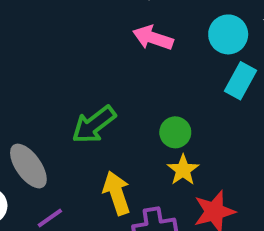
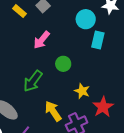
pink arrow: (153, 38) -> (42, 40), moved, turned -54
green circle: (175, 132) -> (63, 64), moved

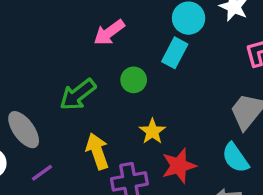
cyan rectangle: (98, 40) -> (175, 53), moved

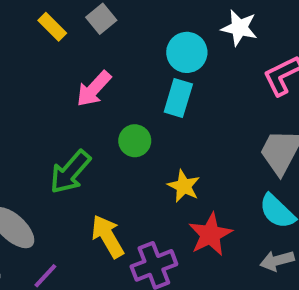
yellow star: (152, 131) -> (184, 186), moved

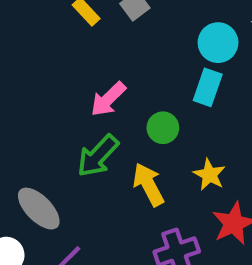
pink arrow: (94, 89) -> (108, 99), moved
yellow arrow: (108, 236) -> (148, 185), moved

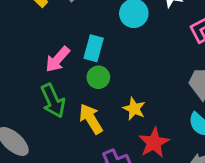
cyan rectangle: (208, 87) -> (94, 48), moved
green arrow: (98, 156) -> (53, 101), turned -64

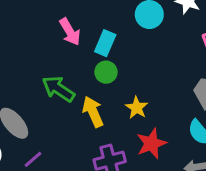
pink arrow: (58, 59) -> (70, 32), moved, turned -80
green arrow: (53, 101) -> (58, 89), turned 140

